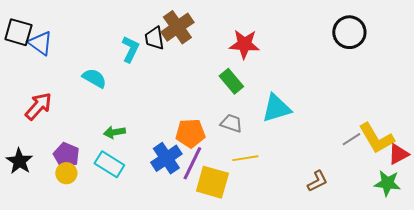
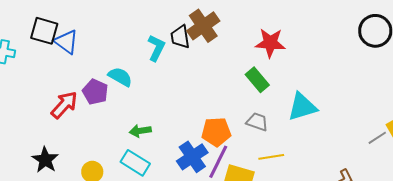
purple pentagon: (66, 155) -> (95, 92), moved

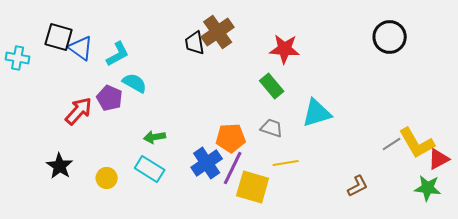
cyan L-shape: (156, 48) -> (118, 54), moved, turned 36

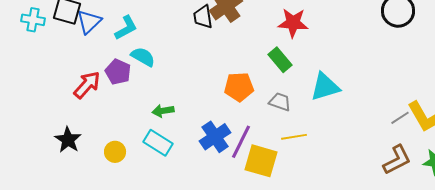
blue triangle: (81, 48) -> (89, 22), turned 40
cyan cross: (18, 58) -> (33, 20), moved
orange pentagon: (231, 138) -> (239, 87), moved
brown L-shape: (358, 186) -> (397, 160), moved, size x1.4

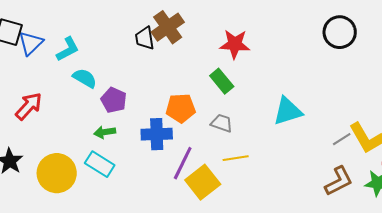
purple pentagon: (118, 72) -> (114, 100), moved
cyan triangle: (325, 87) -> (288, 111), moved
blue cross: (215, 137) -> (157, 134), moved, turned 32
yellow circle: (115, 152) -> (57, 173), size x1.8
yellow square: (261, 161) -> (203, 182), turned 36

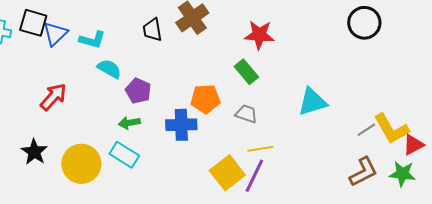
black trapezoid: (145, 38) -> (152, 30), moved
cyan L-shape: (68, 49) -> (92, 40), turned 44
purple line: (183, 163) -> (254, 176), moved

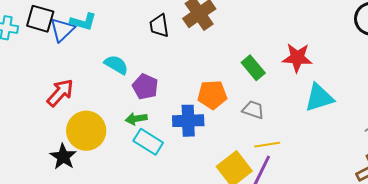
red star: (259, 35) -> (297, 58), moved
cyan L-shape: (92, 40) -> (83, 22), moved
black star: (34, 152) -> (63, 157), moved
cyan rectangle: (124, 155) -> (148, 142), moved
yellow circle: (81, 164) -> (86, 131), moved

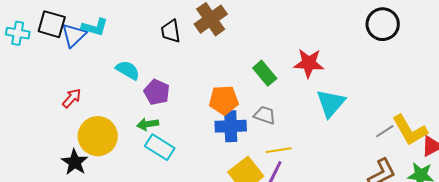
red arrow: (60, 93) -> (72, 98), size x0.7
cyan triangle: (319, 98) -> (331, 103), turned -32
blue cross: (188, 121) -> (231, 126), moved

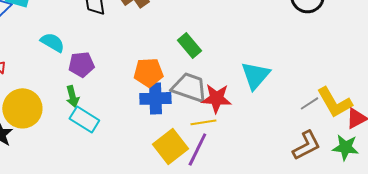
red star: (309, 63) -> (216, 98), moved
purple pentagon: (157, 92) -> (81, 64), turned -30
gray trapezoid: (265, 115) -> (189, 87), size x1.6
green arrow: (148, 124) -> (72, 96), turned -95

